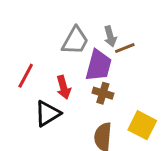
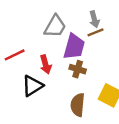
gray arrow: (110, 36) -> (94, 19), moved
red line: (26, 76) -> (15, 55), turned 36

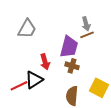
gray trapezoid: (55, 26) -> (27, 29), moved
red line: (15, 55) -> (19, 86), moved

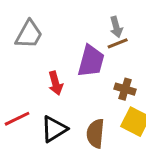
brown cross: (72, 66) -> (125, 89), moved
black triangle: (34, 80) -> (54, 129), moved

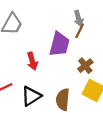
brown line: (118, 43) -> (80, 31), turned -42
brown cross: (125, 89) -> (85, 66), turned 35

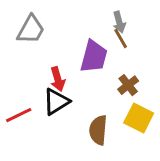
brown line: (80, 31) -> (121, 39), turned -56
black triangle: (31, 96) -> (56, 102), moved

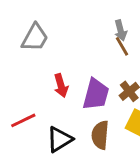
purple trapezoid: (94, 57) -> (96, 94), moved
black triangle: (56, 102) -> (60, 139), moved

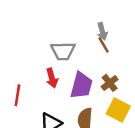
gray trapezoid: (35, 38) -> (63, 51), moved, turned 60
red line: (23, 120) -> (17, 95), moved, turned -55

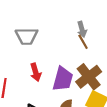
gray trapezoid: (63, 51) -> (27, 36), moved
brown cross: (110, 83) -> (89, 77), size x1.6

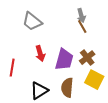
gray trapezoid: (27, 36) -> (32, 21), turned 40
brown cross: (89, 77) -> (87, 58), size x0.7

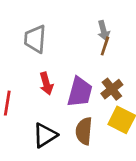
gray trapezoid: (32, 21) -> (35, 39), turned 55
brown line: (82, 26) -> (105, 46), turned 48

